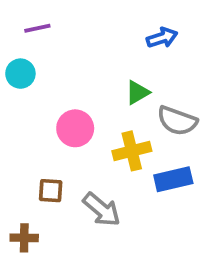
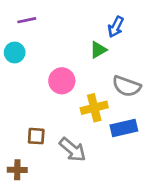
blue arrow: (162, 38) -> (116, 27), turned 135
green triangle: (137, 92) -> (98, 50), moved
pink circle: (75, 128) -> (62, 81), moved

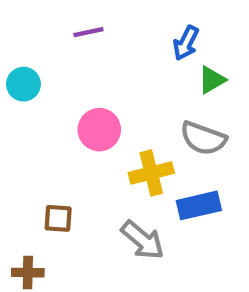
purple line: (27, 20) -> (88, 32), moved
green triangle: (98, 50) -> (212, 80), moved
gray arrow: (73, 150) -> (143, 240), moved

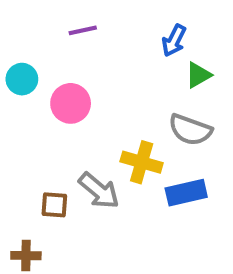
pink circle: (99, 130) -> (71, 103), moved
yellow cross: (151, 173) -> (142, 162), turned 30
gray arrow: (143, 240) -> (99, 191), moved

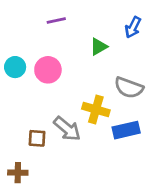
blue arrow: (174, 41) -> (133, 27), moved
green triangle: (198, 75) -> (99, 47), moved
cyan circle: (22, 79) -> (15, 67), moved

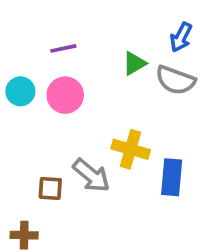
purple line: (56, 20) -> (63, 48), moved
gray semicircle: (129, 88) -> (175, 80), moved
blue rectangle: (126, 130) -> (172, 177), turned -72

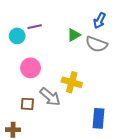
cyan circle: (20, 91) -> (17, 36), moved
pink circle: (65, 95) -> (31, 68), moved
blue rectangle: (172, 177) -> (99, 118), moved

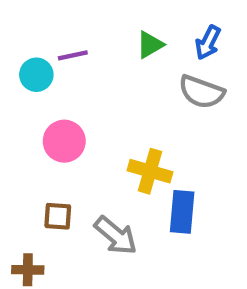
green triangle: (74, 35) -> (150, 45), moved
gray arrow: (50, 97) -> (116, 235), moved
blue rectangle: (99, 118) -> (182, 212), moved

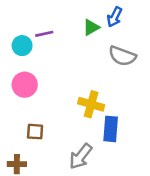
blue arrow: (208, 43) -> (115, 17), moved
pink circle: (64, 141) -> (25, 85), moved
gray arrow: (116, 235) -> (81, 156), moved, turned 88

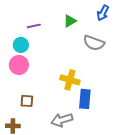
blue arrow: (115, 17) -> (103, 13), moved
cyan circle: (22, 46) -> (21, 45), moved
gray arrow: (81, 156) -> (62, 120), turned 35

